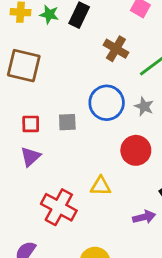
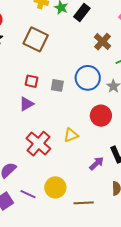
yellow triangle: (101, 186) -> (71, 135), turned -35
purple arrow: (144, 217) -> (97, 163), turned -42

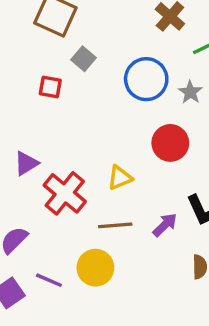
gray square: (57, 85) -> (83, 59), moved, turned 32
purple triangle: (26, 104) -> (26, 163), moved
brown line: (84, 203) -> (115, 225), moved

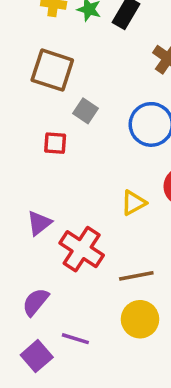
yellow triangle: (120, 178) -> (134, 203), moved
yellow circle: (95, 268) -> (140, 319), moved

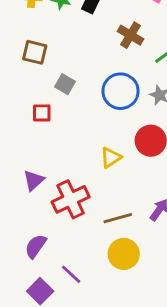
brown square: (52, 70) -> (35, 52), size x0.7
red cross: (82, 249) -> (71, 199), turned 36
purple line: (75, 339) -> (71, 274), turned 30

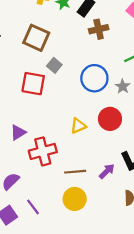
brown cross: (130, 35) -> (99, 29), moved, turned 36
brown square: (35, 52) -> (36, 38), size x1.4
red square: (42, 113) -> (33, 84), size x1.6

